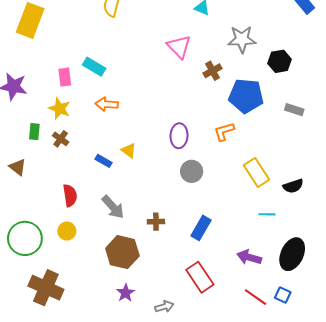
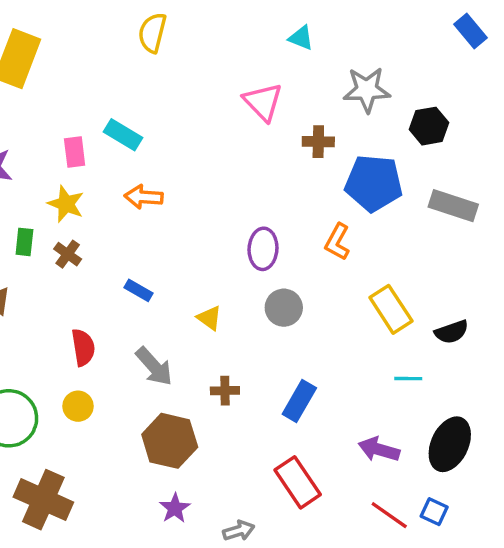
brown cross: (213, 71) -> (318, 142), turned 30
gray rectangle: (294, 110) -> (453, 206), size x1.5
orange L-shape: (224, 132) -> (337, 242), turned -45
yellow triangle: (129, 150) -> (209, 318), moved

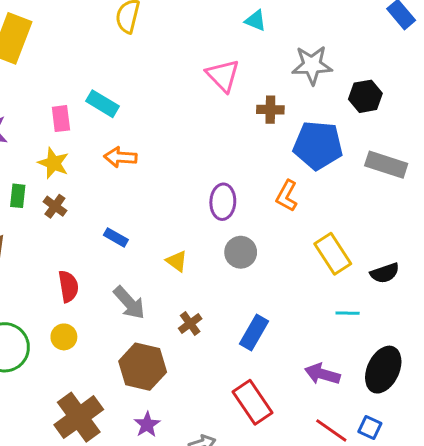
brown cross: (225, 391) -> (190, 324), turned -35
brown cross: (43, 500) -> (79, 417), moved, turned 30

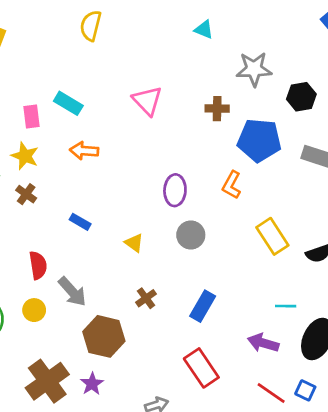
pink triangle: (223, 75) -> (147, 101), moved
gray arrow: (129, 303) -> (72, 292), moved
cyan line: (348, 313) -> (286, 306), moved
purple star: (147, 425) -> (92, 384), moved

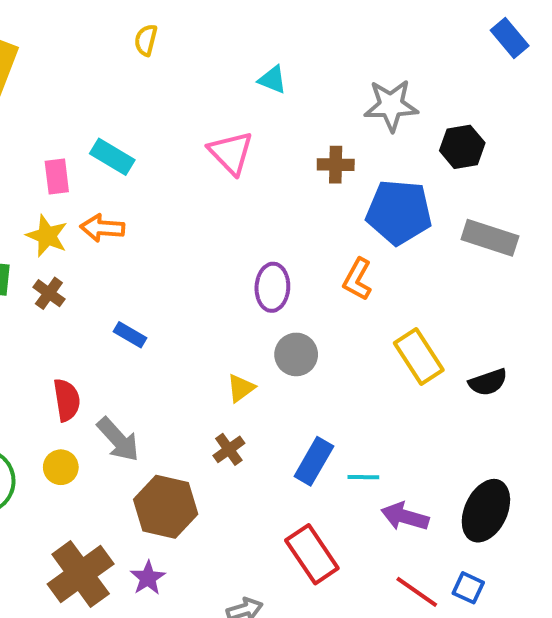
yellow semicircle: (91, 26) -> (146, 40), size x0.7
cyan triangle: (204, 30) -> (272, 80), moved
orange arrow: (84, 151) -> (102, 228), moved
yellow triangle: (134, 243) -> (241, 388), moved, turned 48
cyan line: (286, 306) -> (363, 477), moved

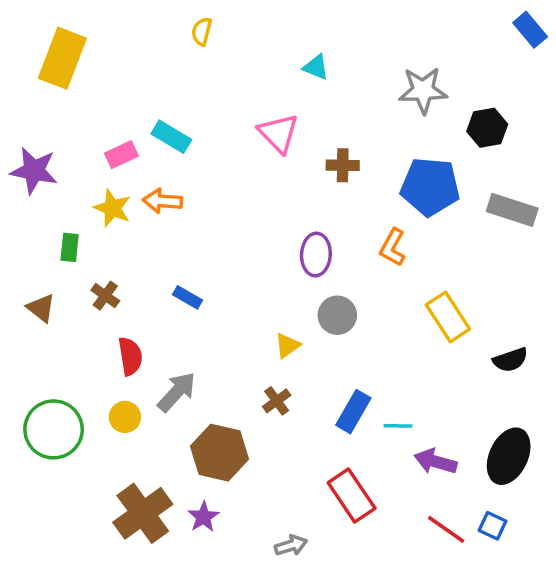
brown cross: (336, 165) -> (343, 165), moved
pink rectangle: (57, 177) -> (121, 155), turned 72
brown cross: (49, 293) -> (105, 296), moved
black semicircle: (488, 382) -> (510, 360), moved
gray arrow: (118, 440) -> (177, 392), turned -96

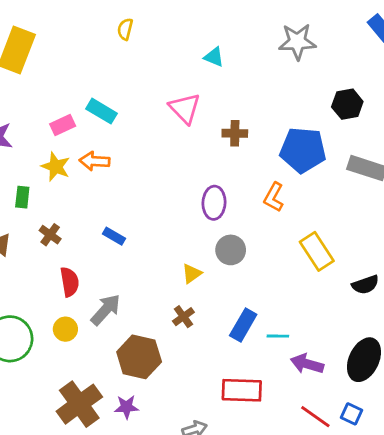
gray star: (423, 90) -> (297, 42), moved
red rectangle: (352, 495) -> (242, 390), turned -54
purple star: (203, 517) -> (127, 407), turned 30

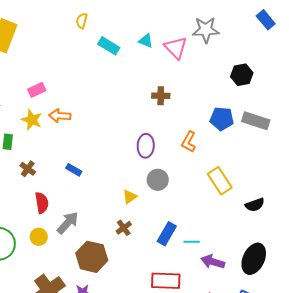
pink triangle: (185, 108) -> (176, 48), moved
cyan rectangle: (102, 111) -> (109, 46), moved
blue pentagon: (303, 150) -> (222, 119), moved, size x0.7

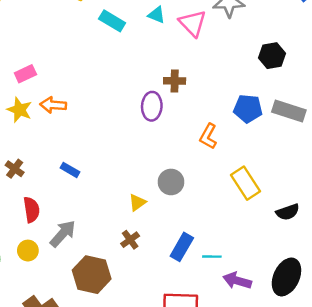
purple ellipse: (146, 146) -> (152, 106), moved

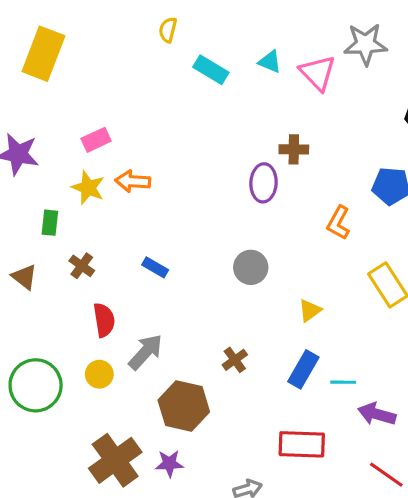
gray circle: (171, 182) -> (251, 267), moved
yellow triangle: (137, 202) -> (310, 310), moved

